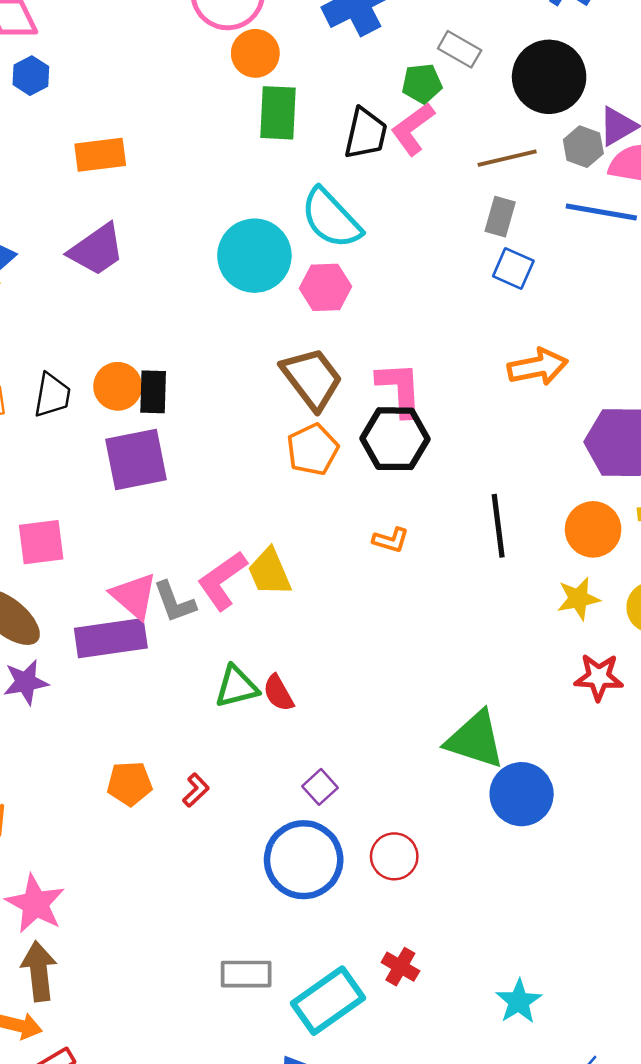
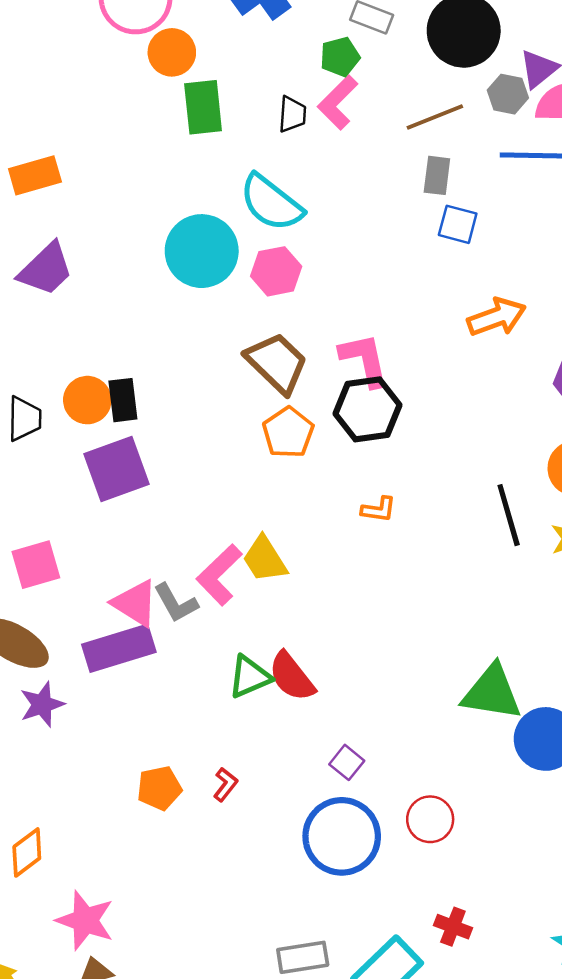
black trapezoid: (366, 134) -> (292, 114), size x0.7
black line: (498, 526) -> (509, 515), moved
red semicircle: (278, 693) -> (292, 677), size x1.4

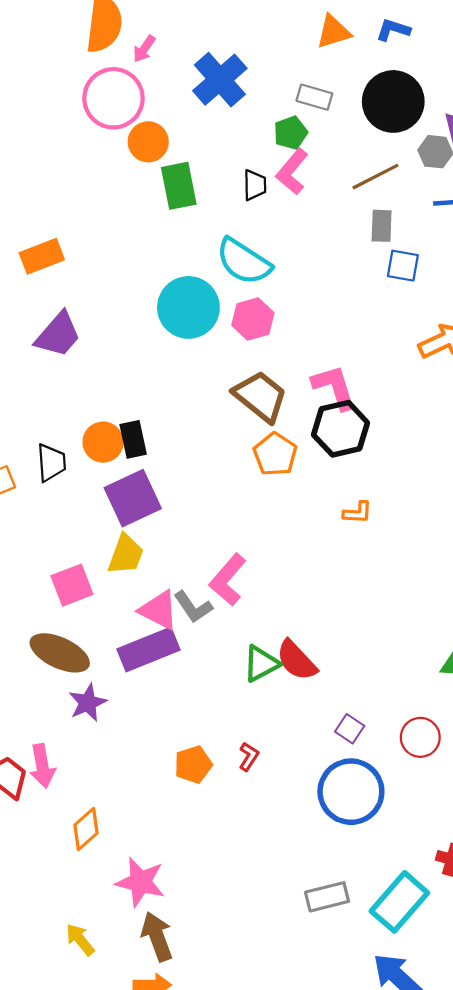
yellow trapezoid: (265, 559) -> (126, 554), moved, turned -123
red circle: (430, 819) -> (420, 737), moved

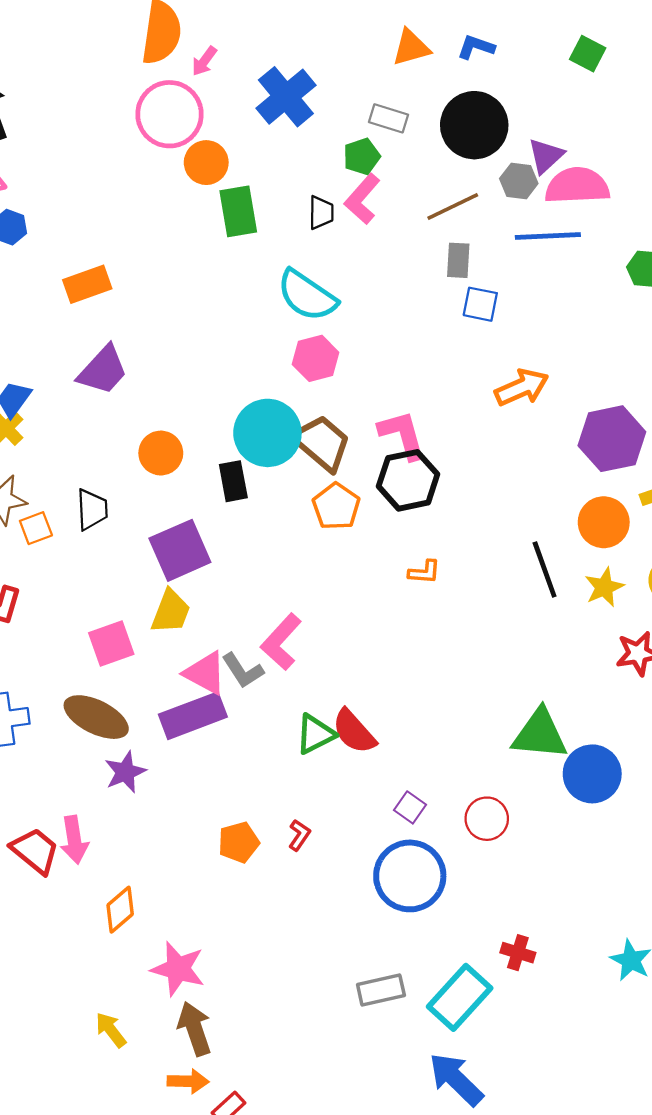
cyan circle: (188, 307) -> (267, 433), moved
black rectangle: (133, 439) -> (233, 481), moved
orange circle: (103, 442) -> (161, 453), moved

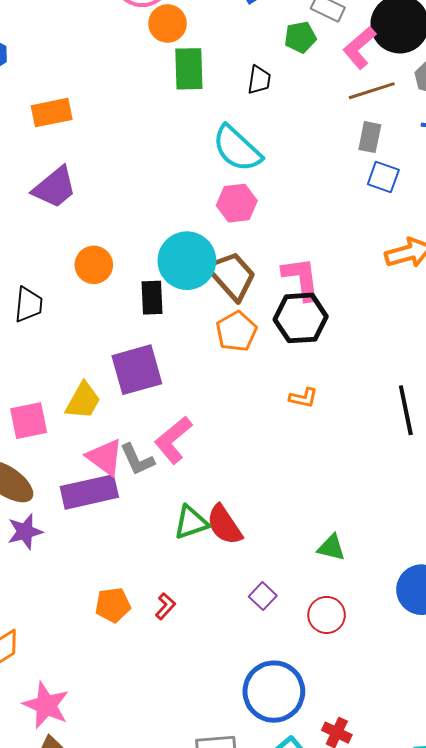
pink L-shape: (362, 199) -> (359, 48), moved
purple square: (180, 550) -> (137, 370), moved
green triangle: (540, 734) -> (331, 547), moved, size x0.6
blue circle: (410, 876) -> (274, 692), moved

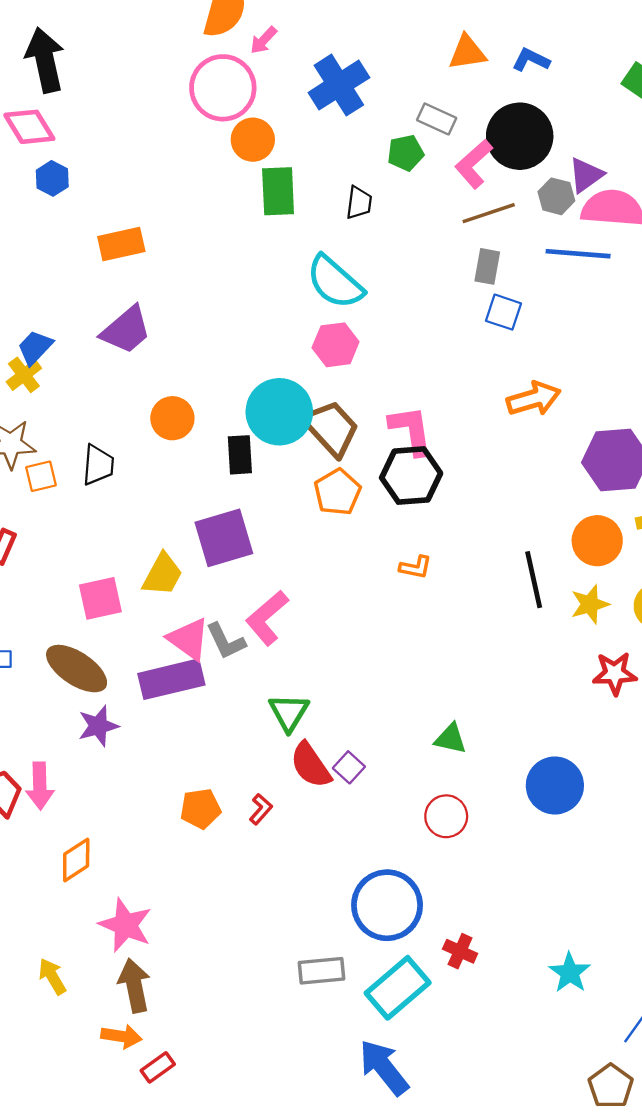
green triangle: (191, 522) -> (289, 712), turned -39
red semicircle: (224, 525) -> (311, 765), moved
purple square: (263, 596) -> (349, 767), moved

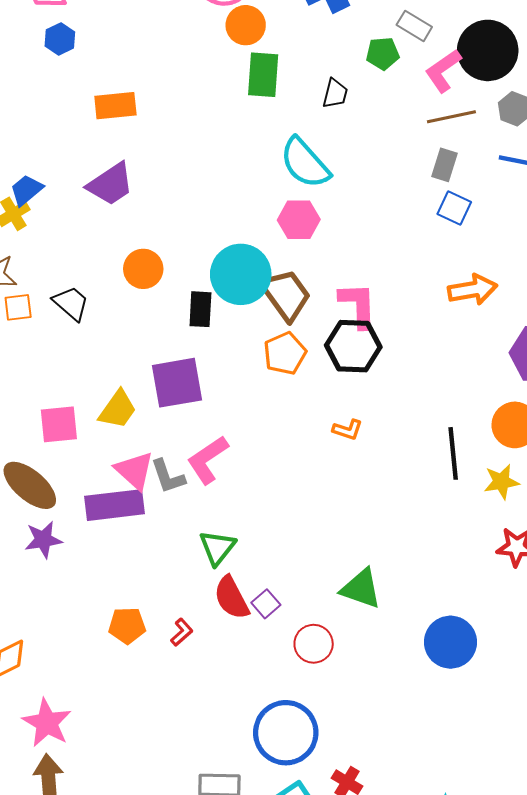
black trapezoid: (98, 465) -> (71, 303), turned -60
green triangle: (451, 739) -> (361, 589), size x1.4
red circle: (446, 816) -> (314, 644), moved

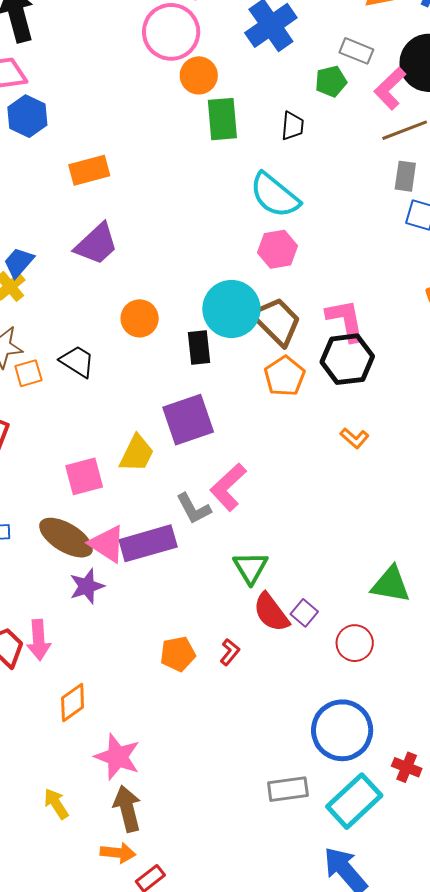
blue hexagon: (60, 39) -> (27, 116), size x1.4
orange L-shape: (348, 430) -> (354, 438), turned 32
pink triangle: (134, 471) -> (107, 544), moved

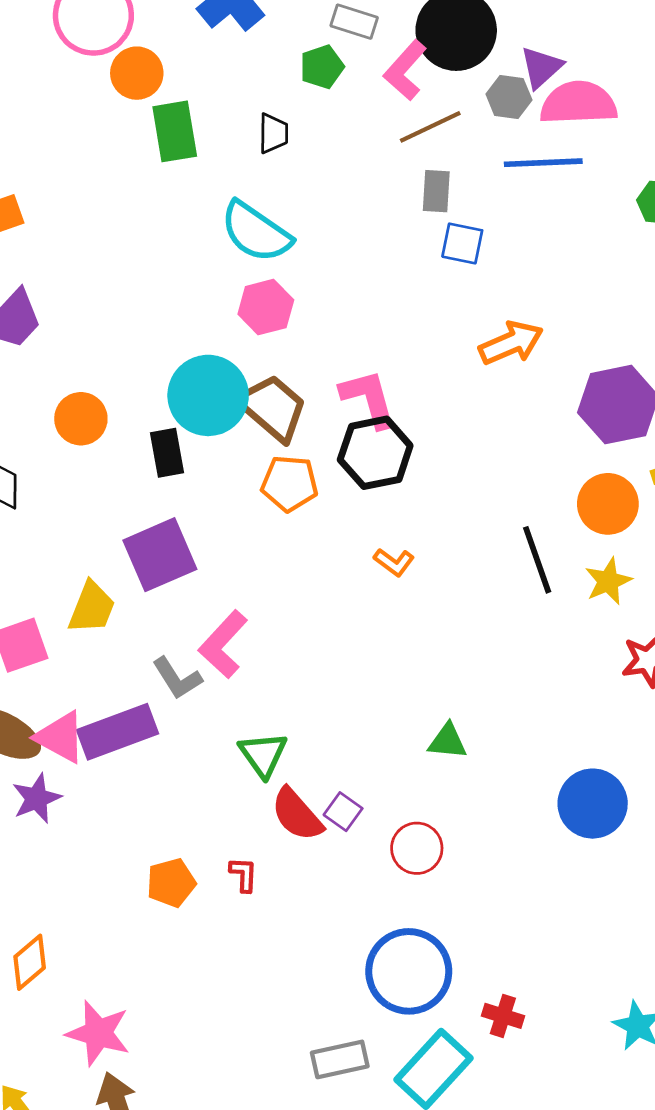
orange pentagon: (284, 376) -> (290, 483), turned -30
green triangle: (391, 584) -> (447, 741), moved, size x0.7
red L-shape: (230, 652) -> (244, 874), turned -32

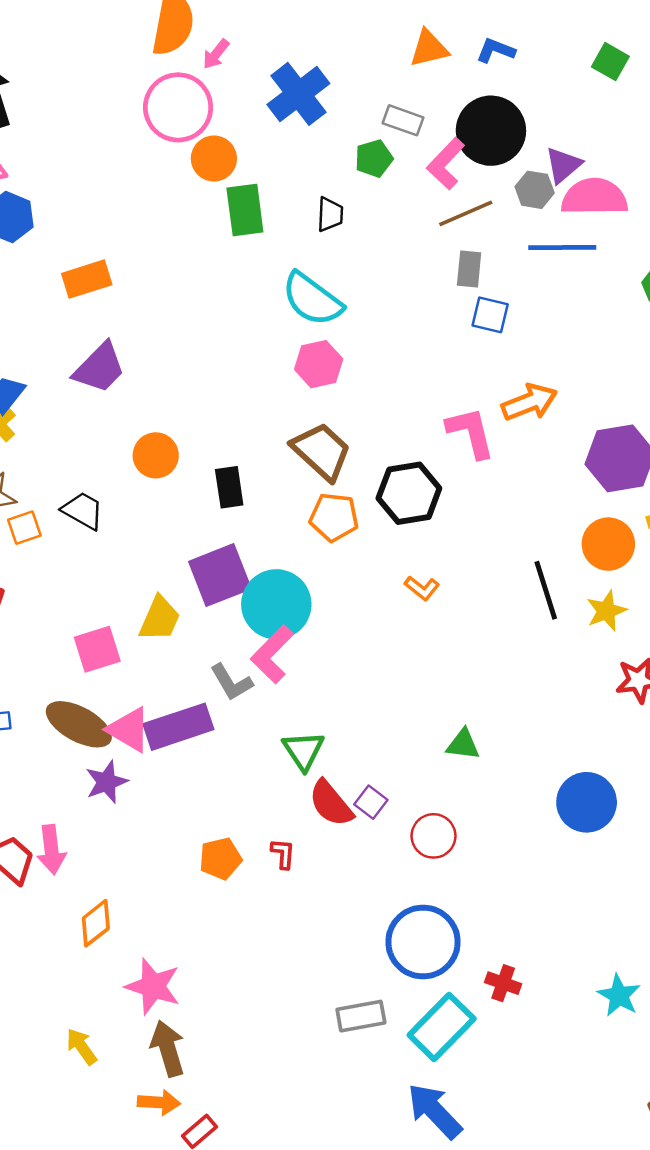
cyan circle: (208, 395) -> (276, 604), moved
pink L-shape: (369, 399) -> (471, 432), moved

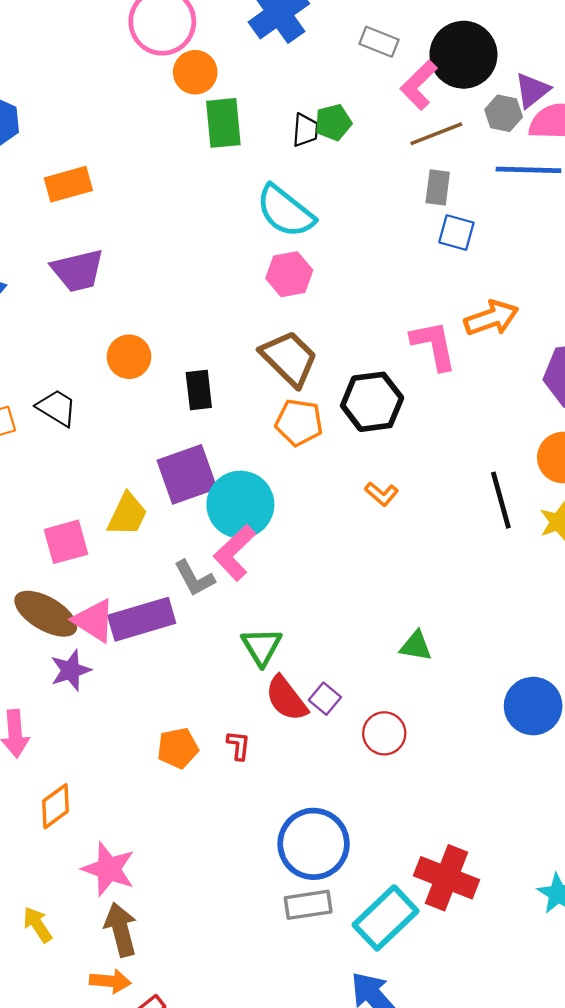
green pentagon: (374, 158) -> (333, 122), moved
purple trapezoid: (99, 368) -> (78, 270), turned 30
blue circle: (423, 942) -> (314, 844), moved
red cross: (503, 983) -> (446, 878), size x1.8

